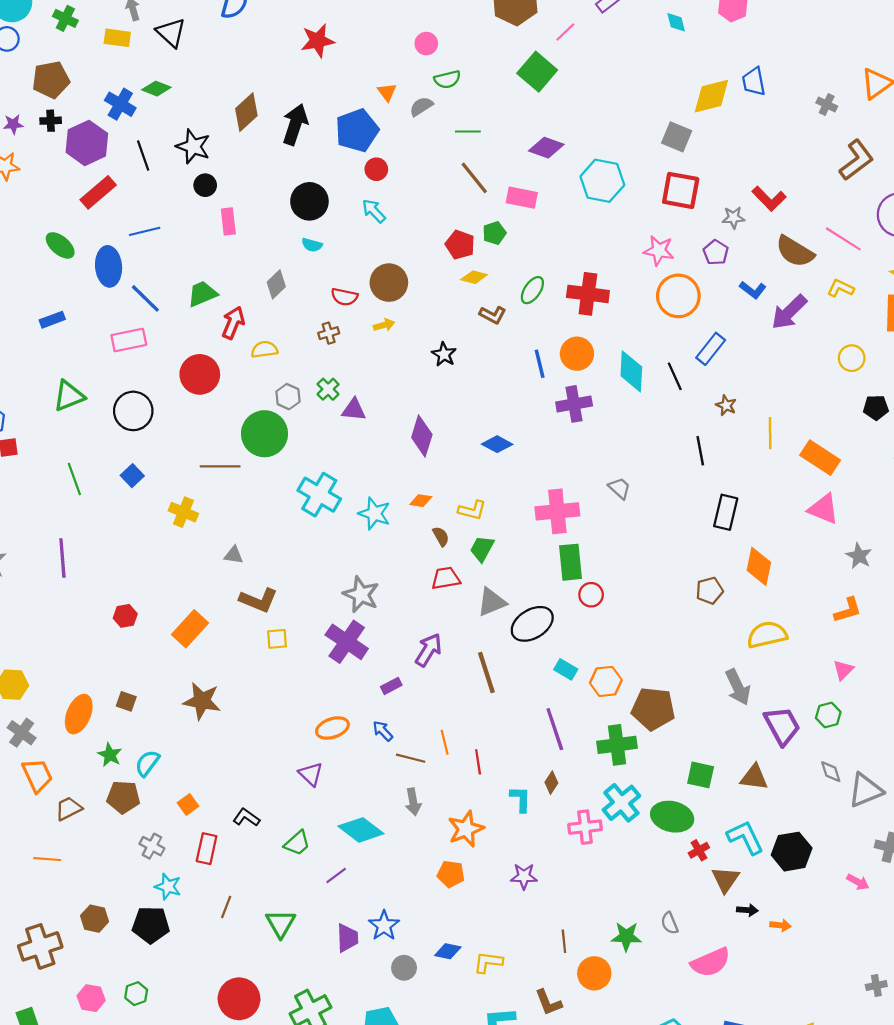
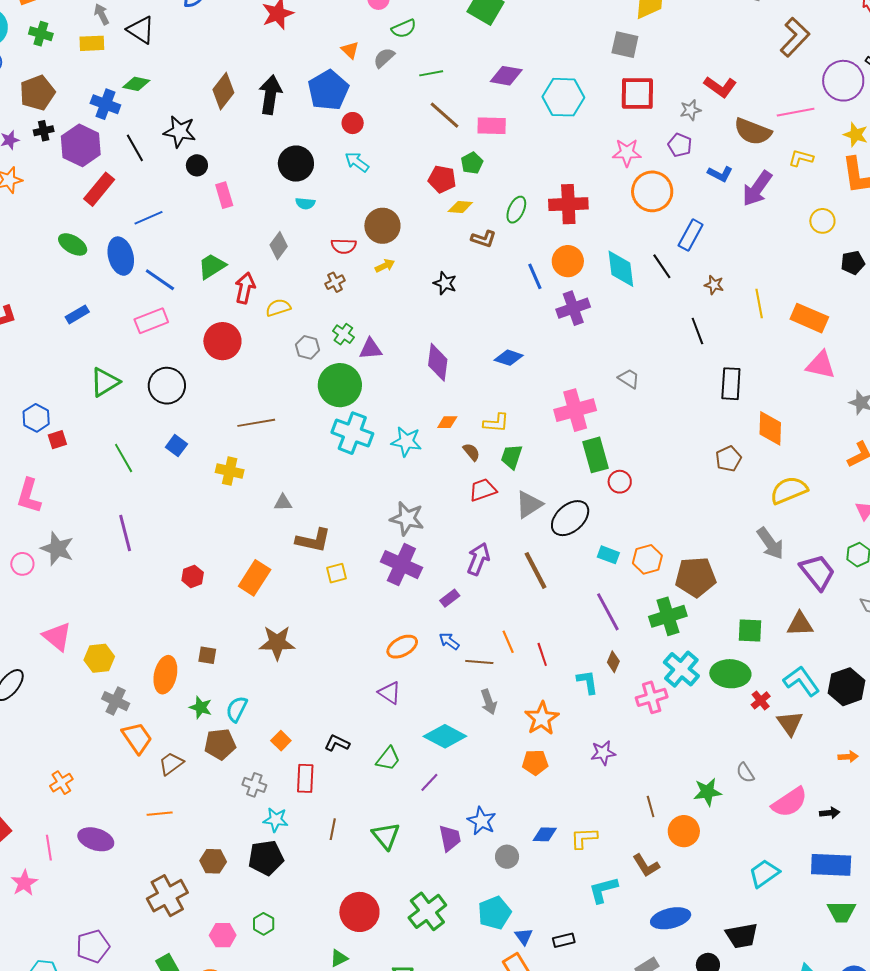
pink line: (843, 239) -> (796, 112), turned -33
green circle: (264, 434) -> (340, 385), moved
black arrow: (747, 910) -> (830, 813), moved

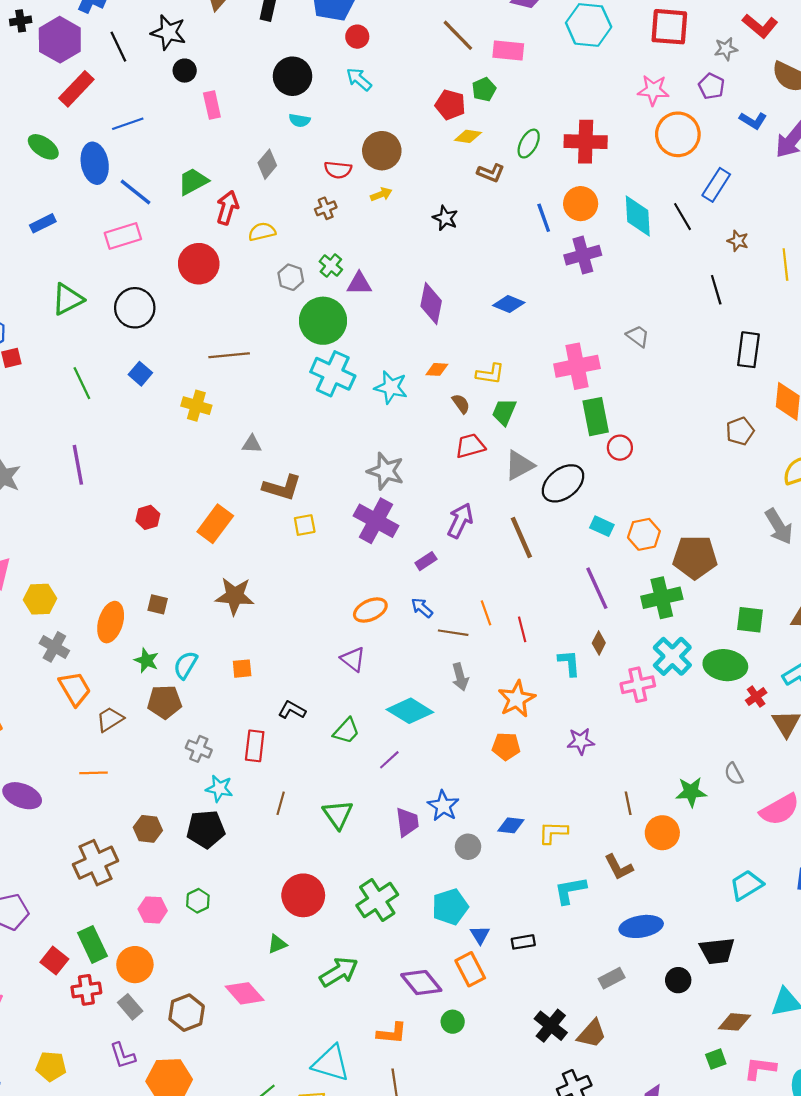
orange square: (281, 741) -> (242, 669), moved, turned 36

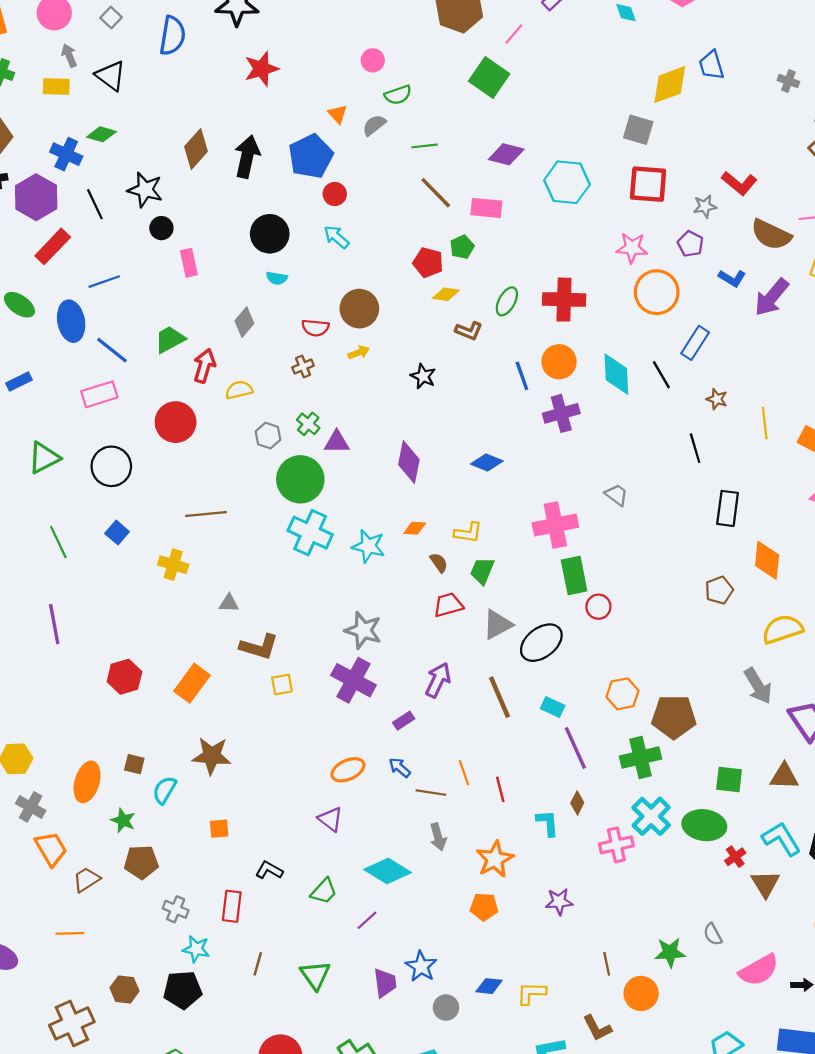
red hexagon: (148, 517) -> (124, 677), size x1.4
cyan rectangle: (602, 526) -> (553, 707), moved
cyan semicircle: (186, 665) -> (164, 790), moved

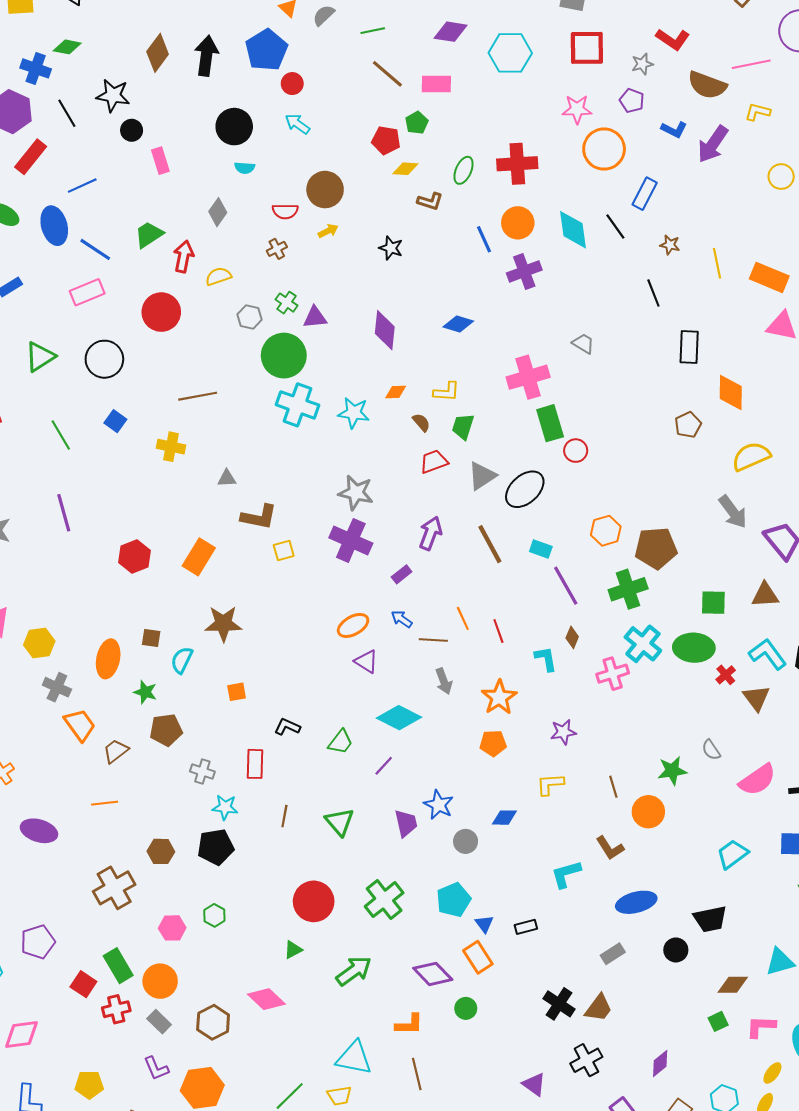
purple triangle: (331, 819) -> (366, 661), moved
yellow L-shape: (531, 993) -> (550, 784), moved

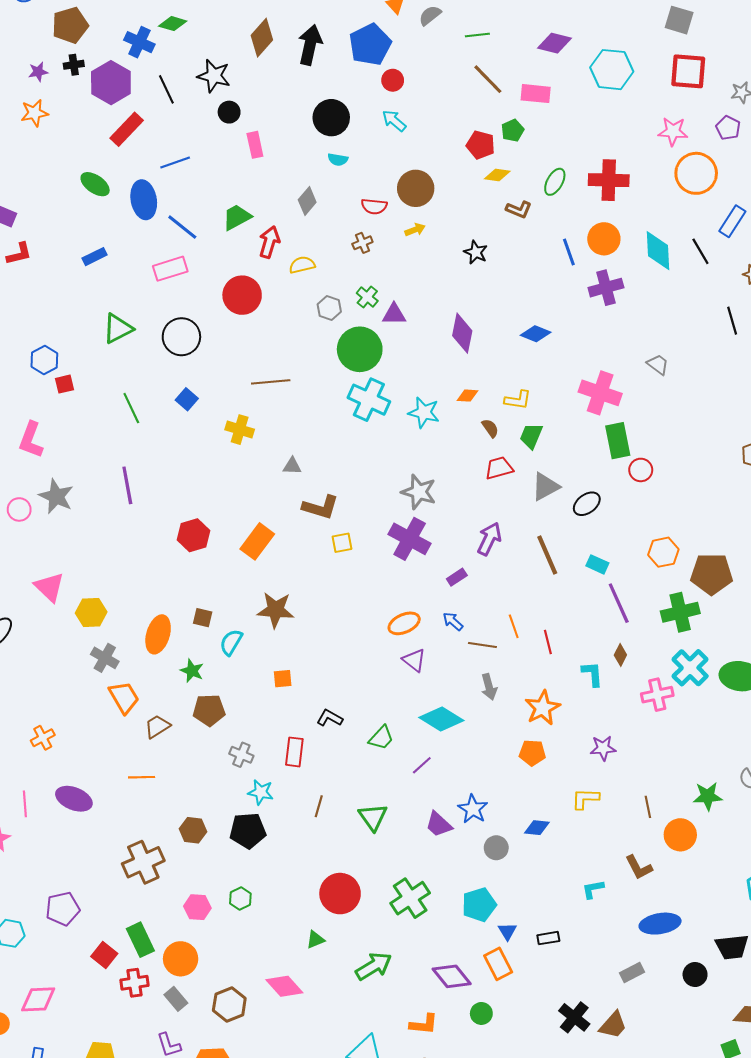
pink cross: (528, 377) -> (600, 393), turned 30
black ellipse: (525, 489) -> (587, 504), size x0.7
purple trapezoid: (406, 823) -> (439, 824), turned 140
cyan L-shape: (566, 874) -> (593, 889), size x0.7

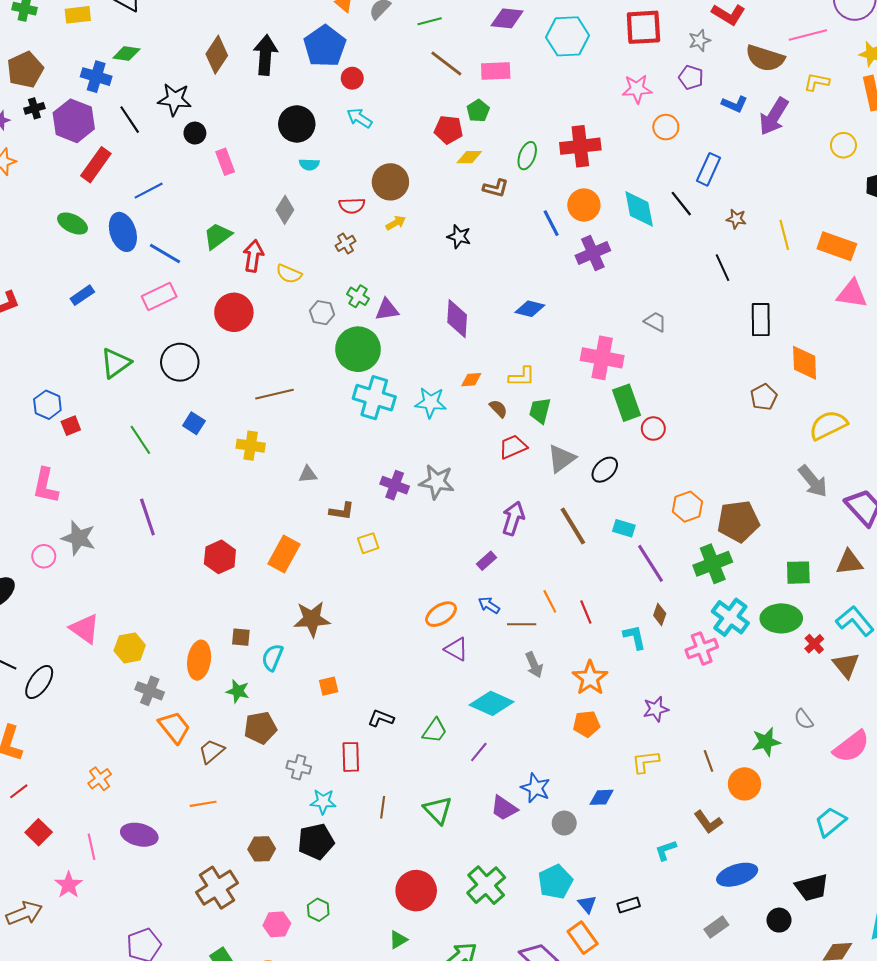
orange circle: (696, 173) -> (666, 127), size x0.6
yellow semicircle: (302, 265) -> (289, 274), turned -135
brown L-shape: (321, 507) -> (342, 511), size x0.7
purple cross: (410, 539) -> (395, 485), moved, size x0.7

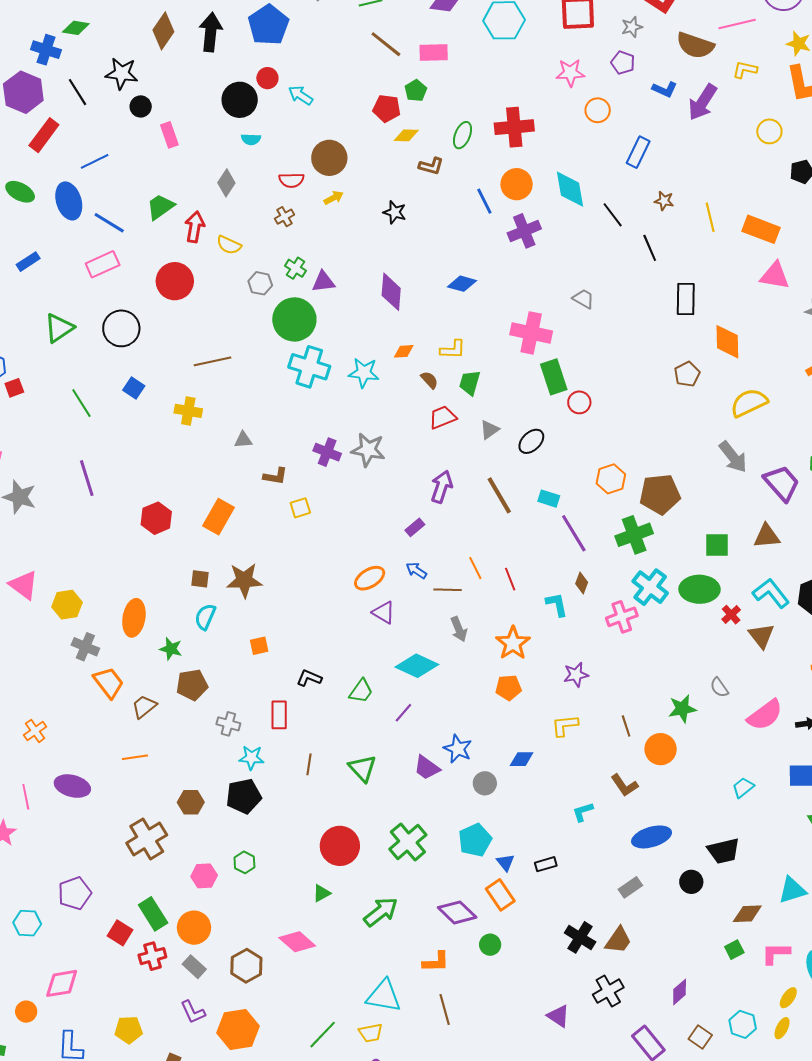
red circle: (352, 78) -> (267, 78), moved
black line: (681, 204) -> (613, 215), moved
gray triangle: (561, 459) -> (490, 430), size x0.7
brown square: (241, 637) -> (200, 579), moved
cyan trapezoid: (830, 822) -> (743, 788), size x0.7

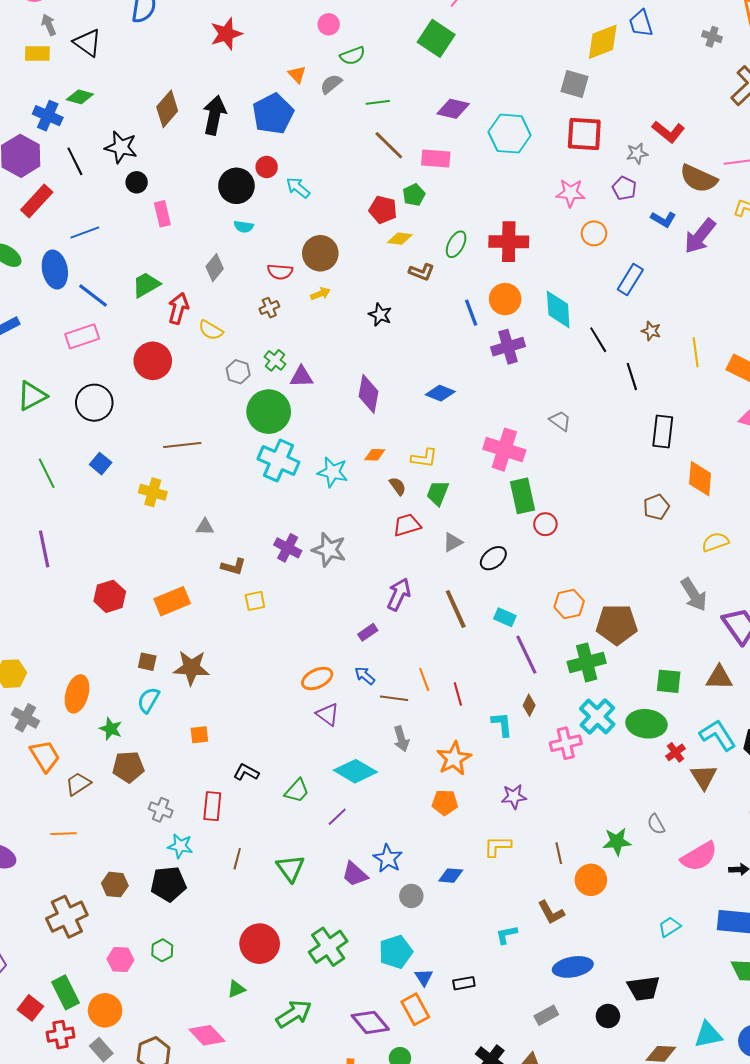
yellow semicircle: (749, 403) -> (715, 542), size x0.7
orange rectangle: (218, 517) -> (172, 601), turned 32

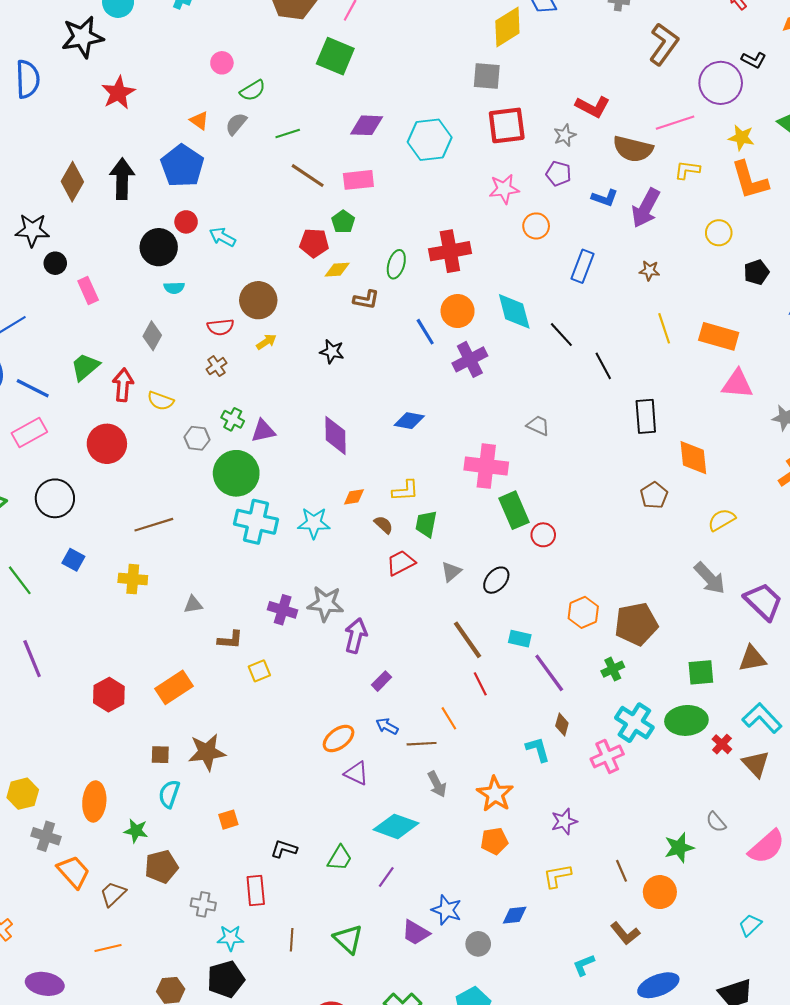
brown star: (651, 331) -> (649, 271), moved
purple arrow: (399, 594) -> (356, 636), moved
green cross: (587, 662) -> (613, 669), size x0.6
red line: (458, 694) -> (480, 684), moved

